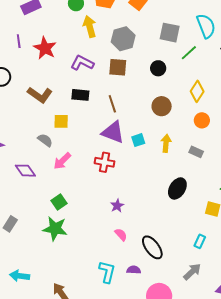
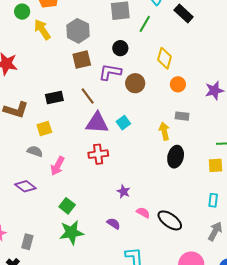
purple L-shape: (82, 63) -> (110, 72), moved
yellow arrow: (166, 143) -> (164, 131), moved
pink semicircle: (121, 235) -> (143, 213), moved
purple semicircle: (134, 270) -> (114, 224), moved, turned 48

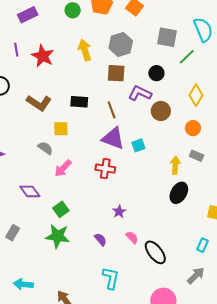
yellow arrow: (42, 30) -> (85, 50), moved
orange circle: (178, 84) -> (193, 128), moved
purple diamond: (25, 186) -> (30, 191), moved

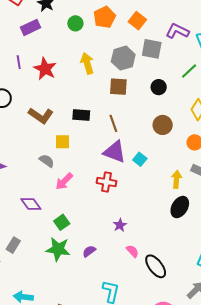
gray square: (167, 37) -> (152, 49), moved
purple L-shape: (140, 93) -> (177, 31), moved
cyan square: (138, 145) -> (140, 159), turned -32
purple semicircle: (100, 239) -> (89, 251), moved, turned -88

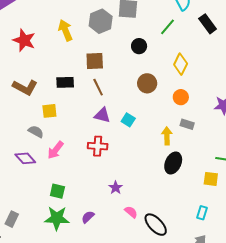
brown square: (118, 87) -> (95, 61), moved
purple triangle: (115, 152) -> (102, 115), size x0.7
purple diamond: (31, 204) -> (25, 158), moved
green square: (62, 222) -> (57, 191), turned -35

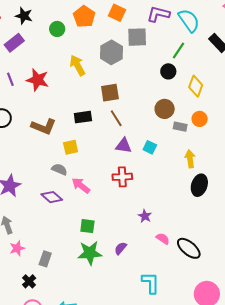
black circle: (139, 46) -> (168, 71), moved
gray rectangle: (187, 124) -> (180, 127), moved
pink arrow: (55, 150) -> (81, 186), turned 96

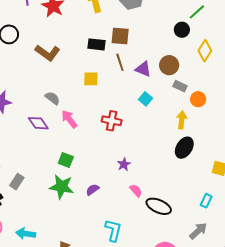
black rectangle: (83, 117) -> (96, 44), moved
orange circle: (200, 119) -> (198, 99), moved
purple triangle: (124, 146) -> (143, 69), moved
yellow square: (71, 147) -> (91, 79), moved
black ellipse: (189, 248) -> (159, 206), turned -30

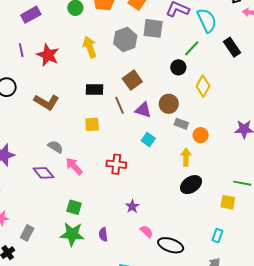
brown square: (120, 36) -> (132, 80), moved, turned -36
black ellipse: (184, 148) -> (191, 185), turned 30
purple semicircle: (92, 190) -> (103, 234), turned -56

